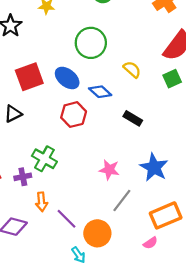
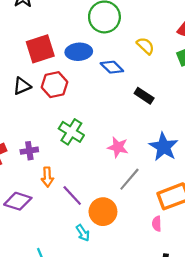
blue ellipse: (67, 78) -> (79, 52), turned -45
red hexagon: (74, 115) -> (54, 85), moved
green cross: (44, 159) -> (71, 132), moved
pink semicircle: (150, 243) -> (157, 224), turned 120

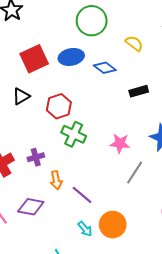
red hexagon: (54, 85) -> (59, 106), moved
black rectangle: (144, 96) -> (139, 91), turned -42
orange circle: (103, 212) -> (113, 225), moved
cyan arrow: (83, 233) -> (85, 229), moved

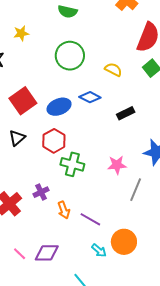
blue ellipse: (71, 57) -> (59, 107), moved
purple diamond: (31, 207) -> (47, 253), moved

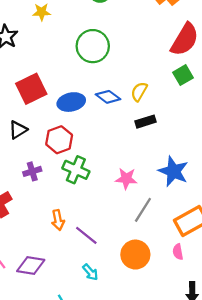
yellow semicircle: (113, 70) -> (139, 92), moved, turned -96
purple cross: (41, 192) -> (32, 171), moved
orange circle: (124, 242) -> (135, 255), moved

